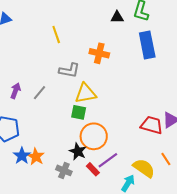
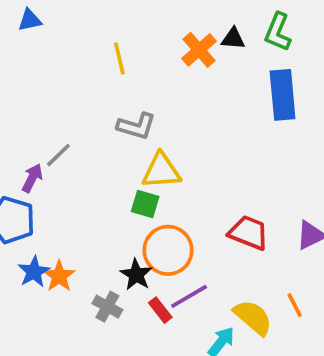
orange cross: (99, 53) -> (199, 50), moved, turned 30
purple arrow: (15, 91) -> (32, 178), moved
gray line: (39, 93) -> (58, 155), moved
red trapezoid: (152, 125) -> (249, 233), moved

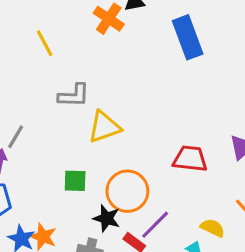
green square: (145, 204) -> (75, 181), moved
yellow semicircle: (253, 317) -> (213, 228), size x0.7

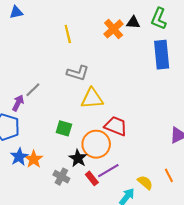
red trapezoid: (190, 159) -> (116, 126), moved

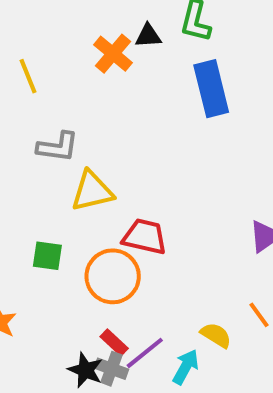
black star: (78, 158) -> (85, 370), moved
purple line: (108, 171) -> (145, 353), moved
gray cross: (61, 177) -> (111, 369), moved

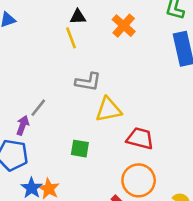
black triangle: (148, 36) -> (78, 17), moved
orange circle: (113, 276) -> (139, 180), moved

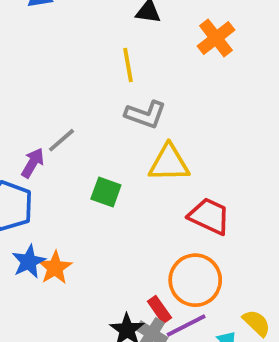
yellow line: (71, 38) -> (128, 65), moved
green square: (80, 149) -> (106, 192), moved

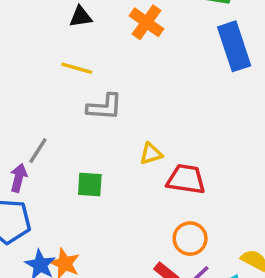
yellow line: (128, 65) -> (77, 68), turned -48
yellow triangle: (169, 163) -> (151, 154), moved, size x0.6
orange circle: (195, 280) -> (190, 239), size x0.7

